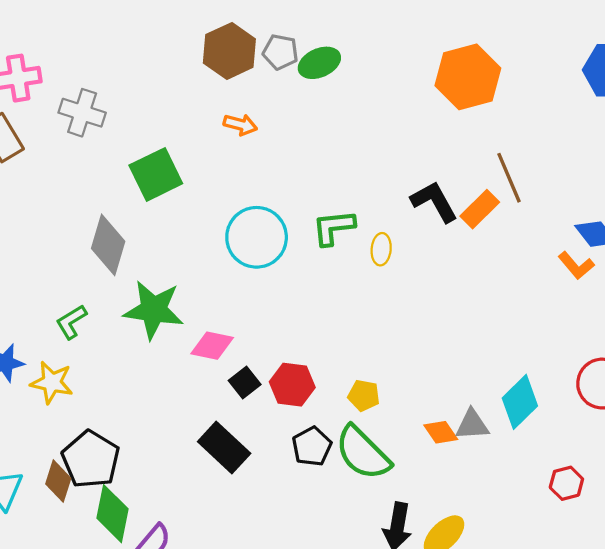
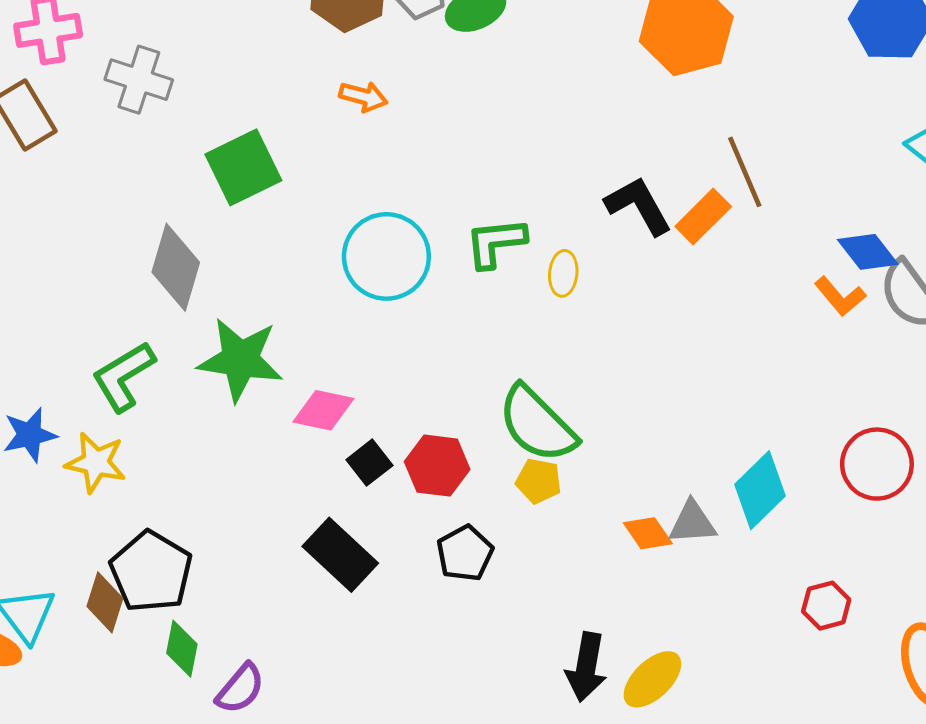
green L-shape: (71, 322) -> (123, 376), size x1.4
green semicircle: (363, 453) -> (537, 424), moved
green diamond: (112, 514) -> (182, 649), size x0.7

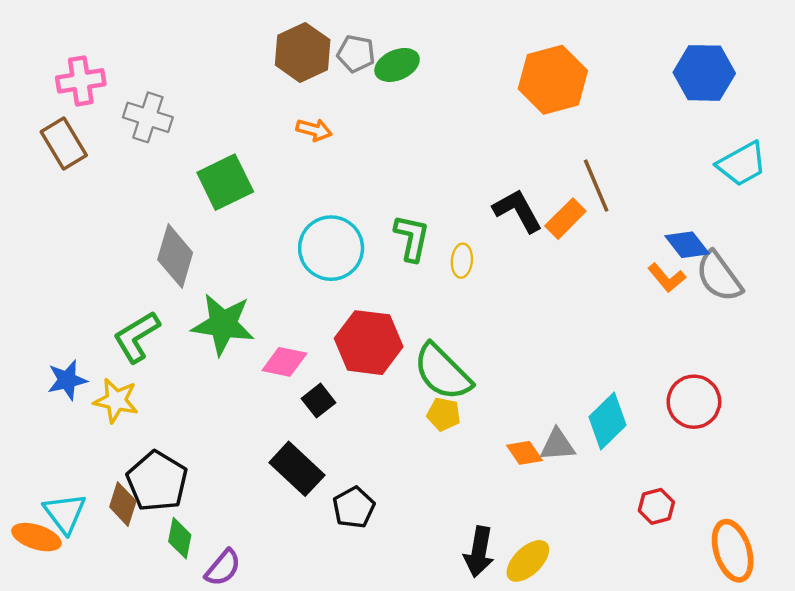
green L-shape: (496, 243) -> (412, 238), turned 108
red hexagon: (437, 466) -> (369, 343), moved, size x1.4
black pentagon: (465, 553) -> (354, 507), moved

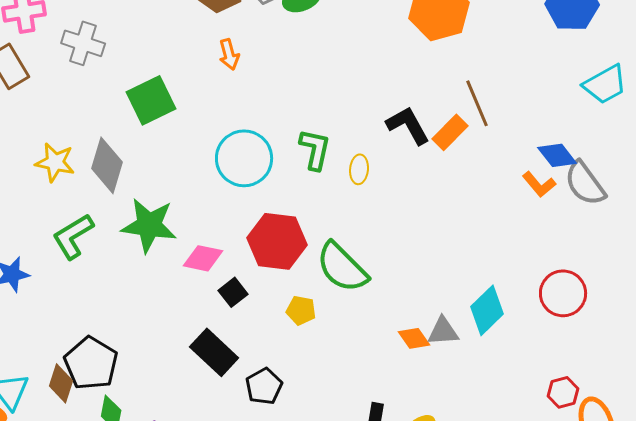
orange arrow: (314, 130) -> (229, 54), turned 60
yellow star: (116, 401) -> (55, 162), moved
yellow pentagon: (444, 414) -> (301, 310), moved
red hexagon: (656, 506) -> (563, 392), moved

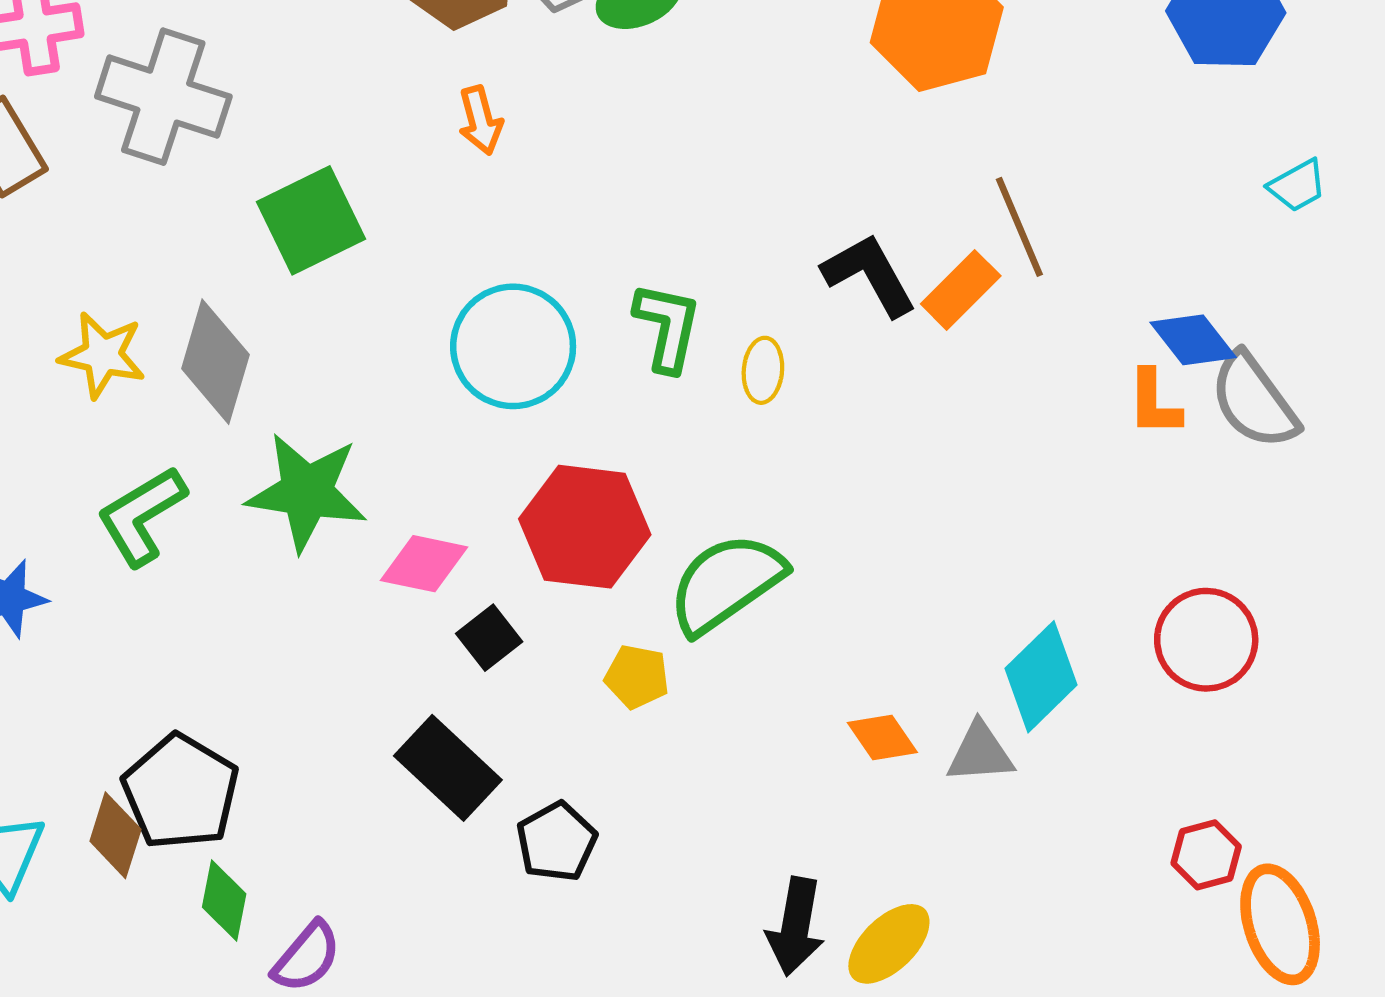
gray cross: (83, 43) -> (163, 97), size x1.4
cyan trapezoid: (605, 84) -> (1297, 186), size x0.6
orange L-shape: (539, 184) -> (1154, 403), turned 40
green semicircle: (342, 267) -> (726, 583), turned 100
gray triangle: (443, 331) -> (980, 753), moved

